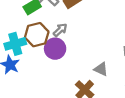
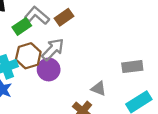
gray arrow: (60, 30) -> (53, 49), size x1.5

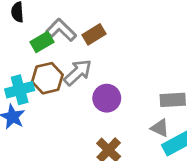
purple circle: (49, 70) -> (107, 98), moved
gray triangle: (99, 89) -> (160, 128), moved

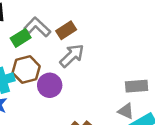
gray arrow: (78, 72) -> (72, 56), moved
purple circle: (107, 98) -> (50, 85), moved

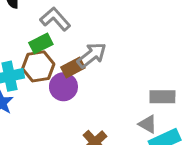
brown rectangle: (66, 30) -> (73, 68), moved
green rectangle: (21, 38) -> (41, 43), moved

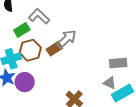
green rectangle: (41, 43) -> (22, 30), moved
purple circle: (63, 87) -> (25, 82), moved

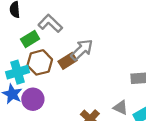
gray triangle: (110, 83) -> (121, 108), moved

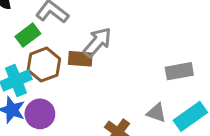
brown rectangle: (68, 61) -> (80, 59), turned 42

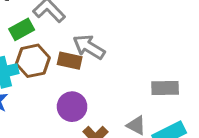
gray arrow: (97, 42) -> (89, 47), turned -108
purple circle: (40, 114) -> (72, 107), moved

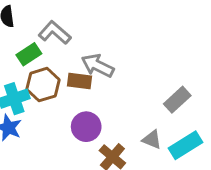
gray rectangle: (165, 88) -> (177, 100), turned -36

